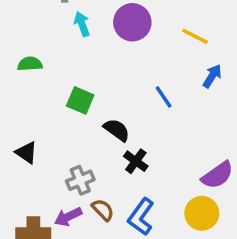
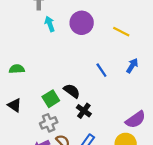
green semicircle: (30, 64) -> (17, 69), moved
blue arrow: (212, 76) -> (132, 66), moved
green square: (80, 100) -> (51, 99), moved, turned 35

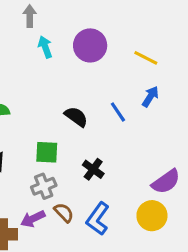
blue arrow: (132, 66) -> (150, 97), moved
black semicircle: (72, 91) -> (76, 117), moved
green square: (51, 99) -> (47, 152), turned 35

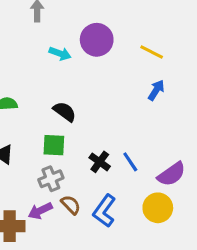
cyan arrow: (45, 47) -> (60, 54), moved, turned 130
blue line: (118, 112) -> (130, 162), moved
black semicircle: (76, 117) -> (65, 112), moved

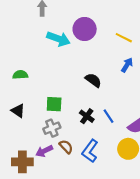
cyan arrow: (60, 54) -> (58, 39), size x1.5
black semicircle: (65, 112) -> (93, 80), moved

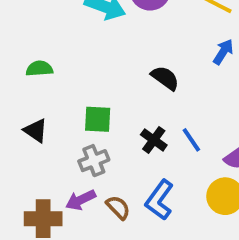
brown semicircle: (66, 147) -> (118, 207), moved

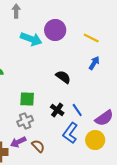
blue L-shape: (159, 200) -> (70, 133), moved

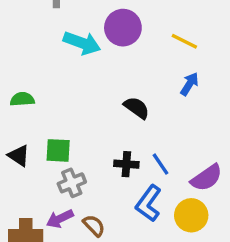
green square: (27, 99) -> (58, 150), moved
black cross: (57, 110) -> (126, 164), turned -32

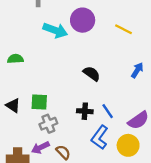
blue arrow: (190, 84) -> (137, 70), moved
green semicircle: (22, 99) -> (15, 59), moved

